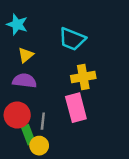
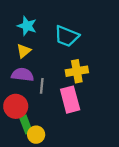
cyan star: (17, 24) -> (27, 26), moved
gray line: (43, 121) -> (42, 86), moved

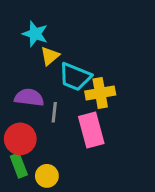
cyan trapezoid: (67, 36) -> (75, 77), moved
yellow triangle: (24, 51) -> (50, 56), moved
green rectangle: (26, 124) -> (19, 166), moved

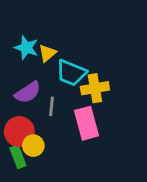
cyan star: (35, 34) -> (26, 48), moved
purple semicircle: (29, 97) -> (28, 92), turned 140
yellow circle: (47, 176) -> (33, 146), moved

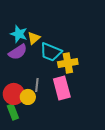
purple semicircle: (28, 92) -> (18, 52), moved
gray line: (52, 106) -> (37, 85), moved
yellow circle: (33, 146) -> (28, 97), moved

